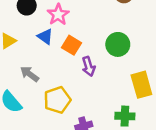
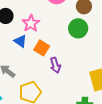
green circle: (118, 44) -> (78, 28), moved

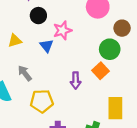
orange square: (42, 48) -> (101, 71), moved

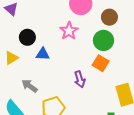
black circle: (38, 16) -> (27, 37), moved
pink star: (62, 30) -> (69, 31), moved
blue triangle: (47, 46) -> (43, 54), turned -32

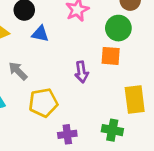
orange square: (101, 63) -> (111, 56), turned -35

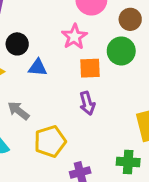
orange square: (111, 56) -> (90, 68), moved

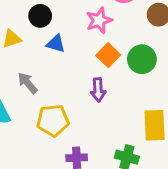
green circle: (121, 51) -> (142, 59), moved
orange square: (90, 68) -> (108, 55), turned 35

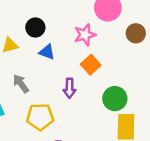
green circle: (142, 59) -> (115, 99), moved
purple arrow: (98, 90) -> (70, 88), moved

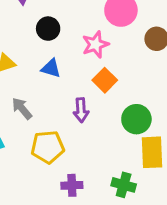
black circle: (35, 27) -> (48, 29), moved

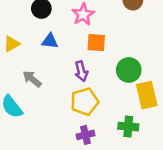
orange square: (105, 80) -> (96, 43), turned -30
yellow pentagon: (48, 147) -> (85, 102), moved

